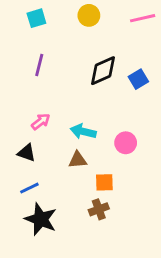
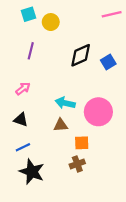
yellow circle: (89, 15) -> (51, 22), moved
pink arrow: (41, 122) -> (23, 89), moved
pink circle: (126, 143) -> (98, 112), size x1.6

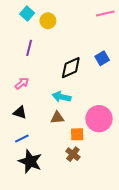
cyan square: (29, 14) -> (27, 13), turned -32
black diamond: (81, 55) -> (71, 68), moved
pink circle: (98, 112) -> (99, 119), moved
brown cross: (77, 164) -> (73, 154), turned -32

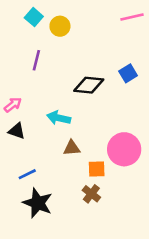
black diamond: (71, 68) -> (89, 85), turned 30
pink arrow: (22, 83) -> (13, 105), moved
cyan arrow: (61, 97) -> (59, 118), moved
black triangle: (20, 112) -> (17, 131), moved

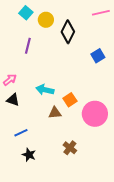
black diamond: (89, 85) -> (68, 32), moved, turned -70
orange square: (97, 169) -> (70, 100), moved, turned -32
black star: (38, 203) -> (29, 155), size x0.6

